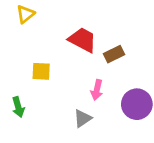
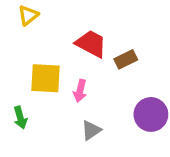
yellow square: (41, 71) -> (45, 78), size x1.5
pink arrow: (97, 90) -> (80, 91), moved

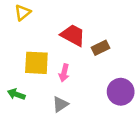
green arrow: (20, 118) -> (16, 94), turned 126
gray triangle: (91, 130) -> (60, 104), moved

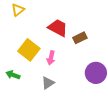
yellow square: (36, 63) -> (29, 50), turned 35

